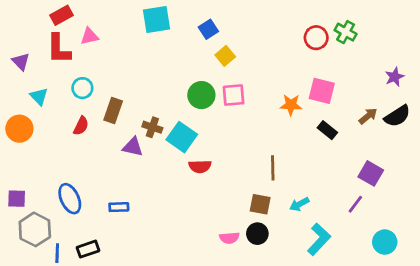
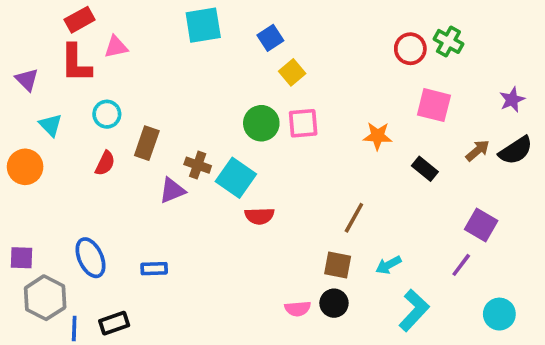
pink square: (322, 91) -> (434, 105), moved
purple triangle: (133, 147) -> (172, 190), turned -35
brown line: (273, 168) -> (354, 218), turned 30

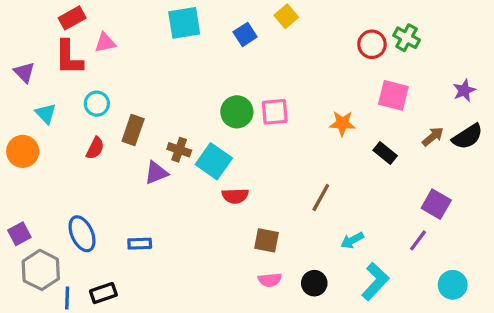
yellow square: (292, 72) -> (286, 16), moved
purple square: (21, 258) -> (19, 234), turned -30
brown square: (338, 265) -> (267, 240), moved
black circle: (334, 303) -> (314, 283), moved

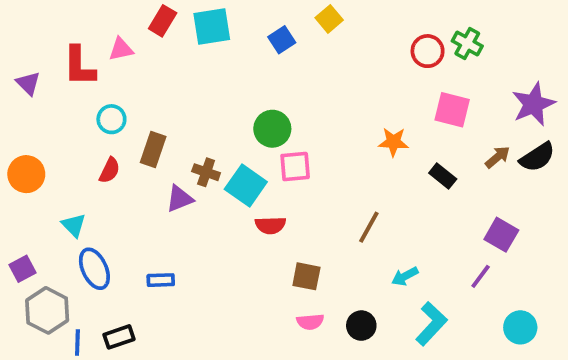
red rectangle: (72, 18) -> (163, 21), moved, turned -30
purple star: (464, 90) -> (534, 104), size x1.6
pink square: (275, 112) -> (295, 167), moved
cyan triangle: (46, 113) -> (74, 225), moved

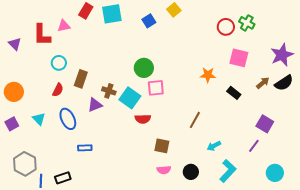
purple square: (23, 269) -> (12, 124), moved
blue ellipse: (94, 269) -> (68, 119), moved

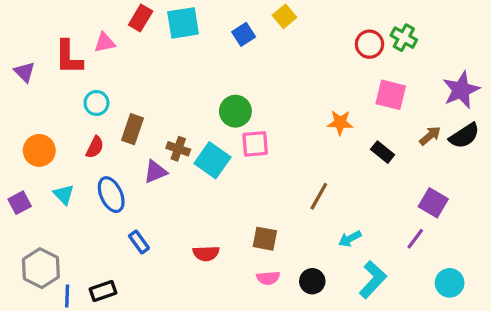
orange circle: (14, 92) -> (39, 150), moved
red semicircle: (143, 119) -> (206, 253), moved
blue rectangle: (85, 148) -> (139, 242), turned 56

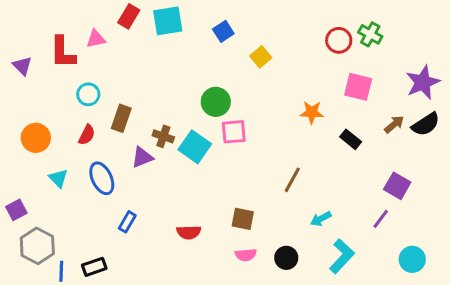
yellow square: (284, 16) -> (261, 57), moved
purple square: (20, 203) -> (16, 210), moved
blue rectangle: (139, 242) -> (127, 222), turned 66

